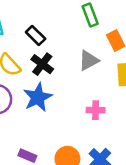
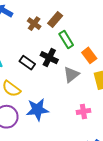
black cross: (42, 64) -> (49, 58), moved
blue star: (38, 97) -> (37, 110), turned 30

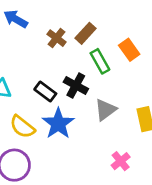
orange rectangle: (89, 55) -> (129, 50), moved
blue star: (37, 110) -> (58, 124), moved, turned -30
pink cross: (83, 111) -> (121, 161), turned -32

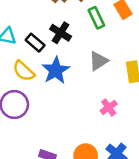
black cross: (76, 85) -> (61, 33), moved
black rectangle: (45, 92) -> (35, 43), moved

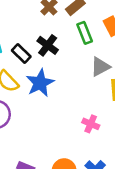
gray triangle: (98, 61) -> (100, 67), moved
pink cross: (109, 107) -> (91, 124), turned -35

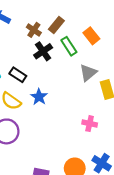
black cross: (48, 45) -> (43, 51), moved, turned 30
blue star: (40, 83) -> (39, 97), size x0.7

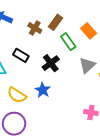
black cross: (43, 51) -> (51, 63), moved
black rectangle: (18, 75) -> (21, 55), moved

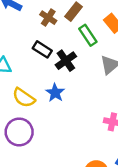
black rectangle: (21, 55) -> (42, 49), moved

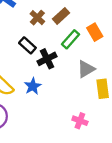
green rectangle: (88, 35) -> (71, 39), turned 66

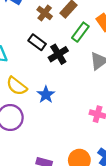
blue star: (33, 86) -> (46, 95), moved

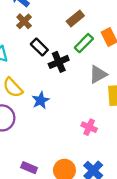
brown cross: (45, 13) -> (24, 21), moved

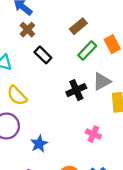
black cross: (59, 62) -> (76, 90), moved
blue star: (41, 100) -> (39, 144), moved

